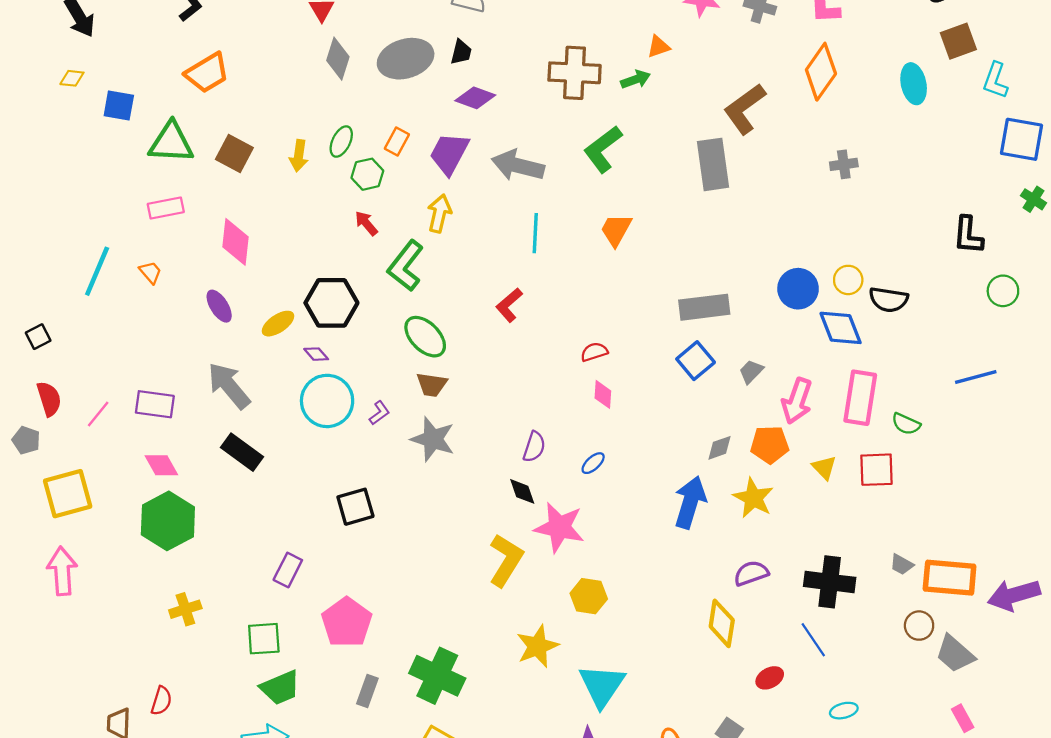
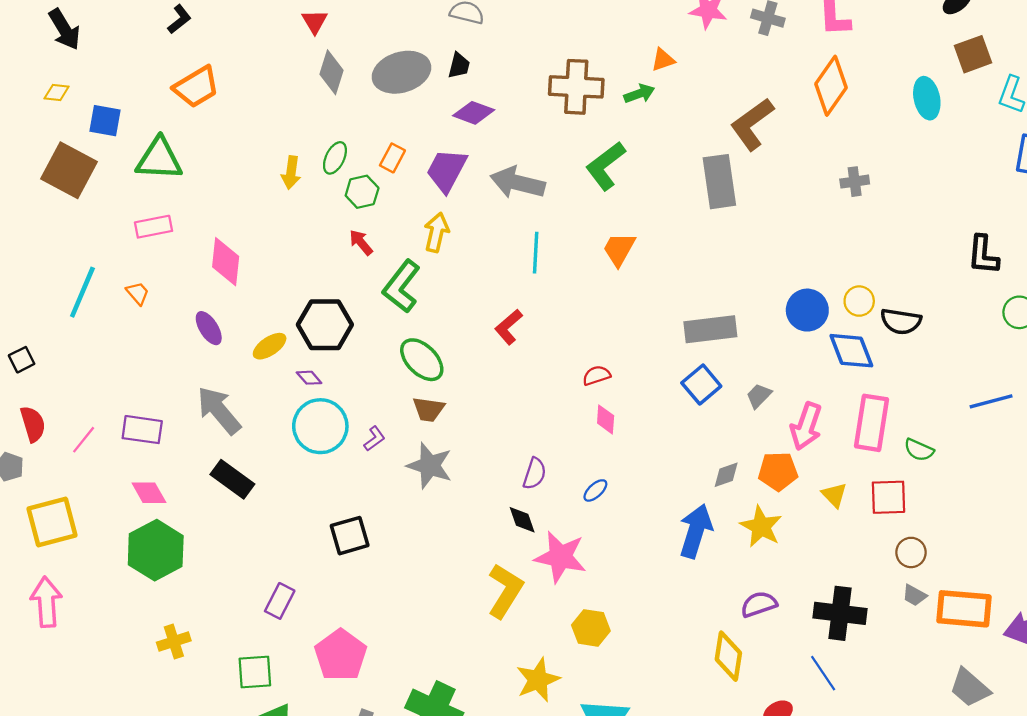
brown square: (234, 153) -> (69, 170), moved, size x1.4
brown circle: (919, 626) -> (911, 552), moved

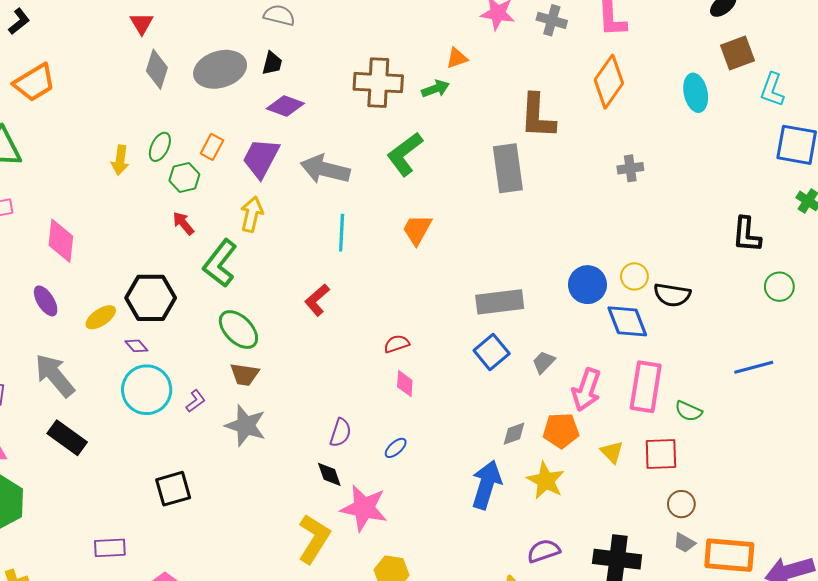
brown L-shape: (752, 124) -> (537, 116), turned -51
purple rectangle: (280, 601) -> (110, 548), turned 60

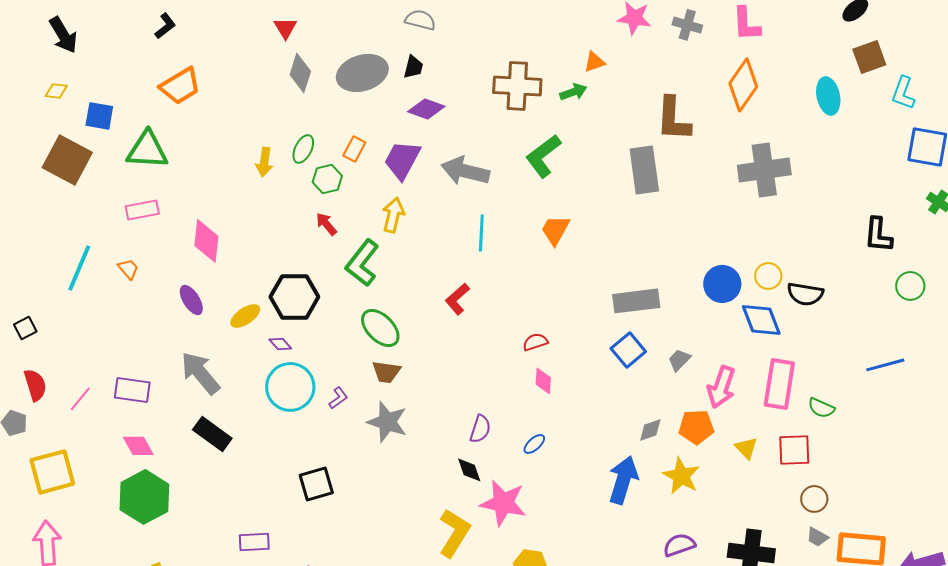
gray cross: (630, 168) -> (764, 170), size x2.0

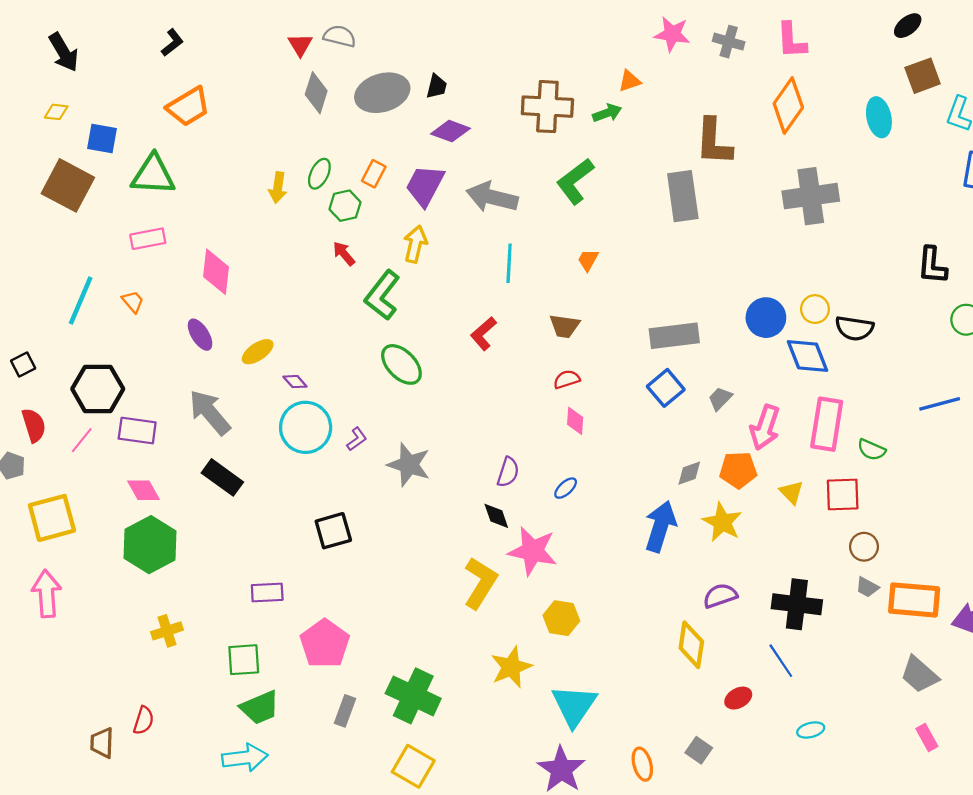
gray semicircle: (420, 20) -> (340, 36), moved
orange trapezoid: (555, 230) -> (588, 260), size x0.7
black hexagon: (294, 297) -> (98, 389), moved
brown trapezoid: (386, 372) -> (565, 326), moved

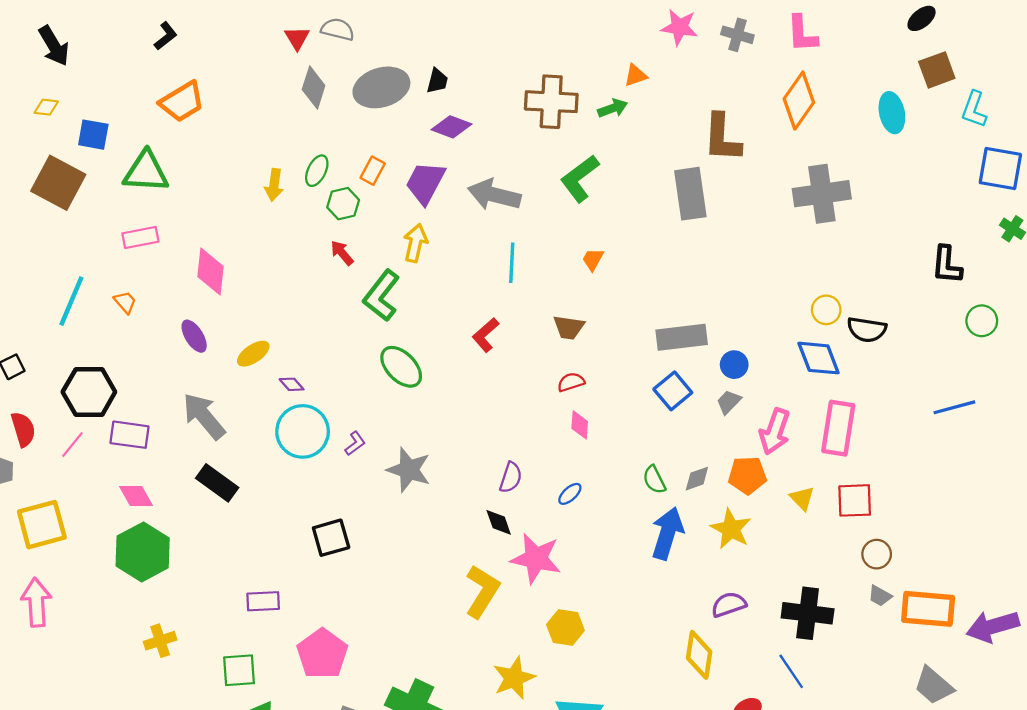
blue circle: (766, 318) -> (734, 365), moved, size x0.7
green semicircle: (871, 450) -> (654, 480), moved, turned 40

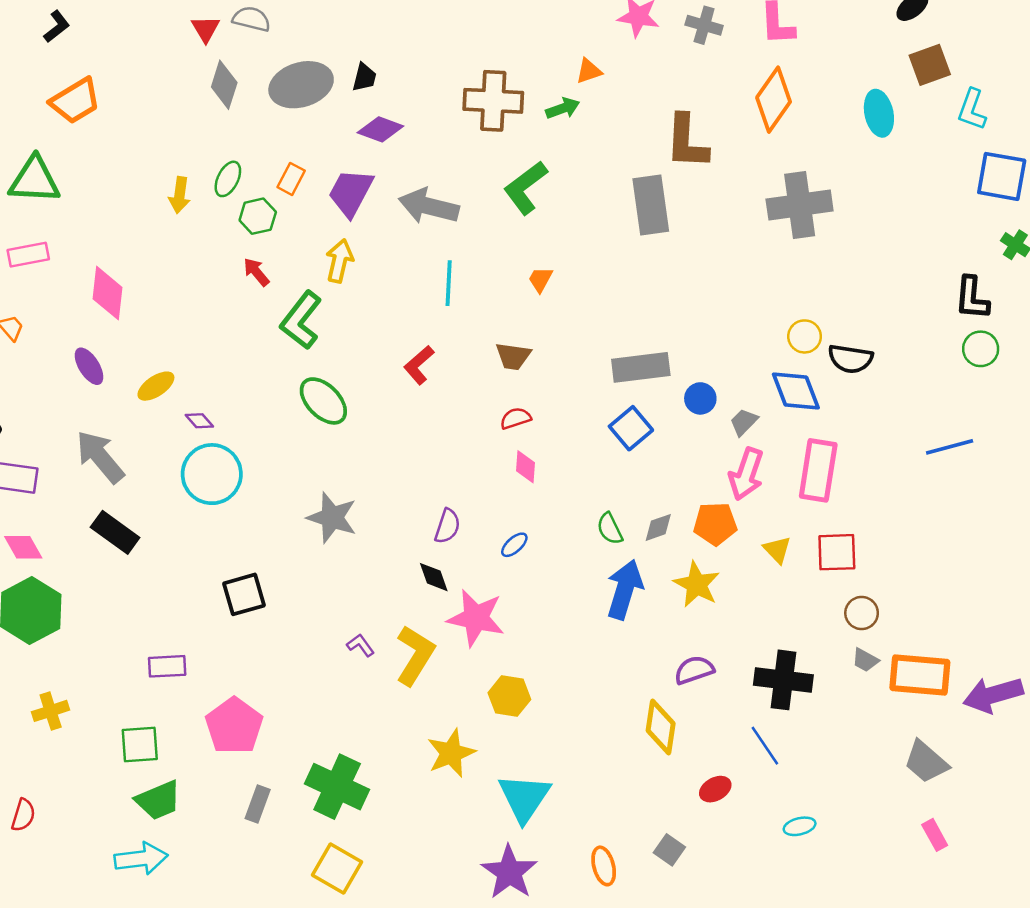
black L-shape: (947, 265) -> (972, 298), moved
gray trapezoid: (729, 402) -> (744, 422), moved
purple L-shape: (355, 443) -> (361, 645), moved, turned -90

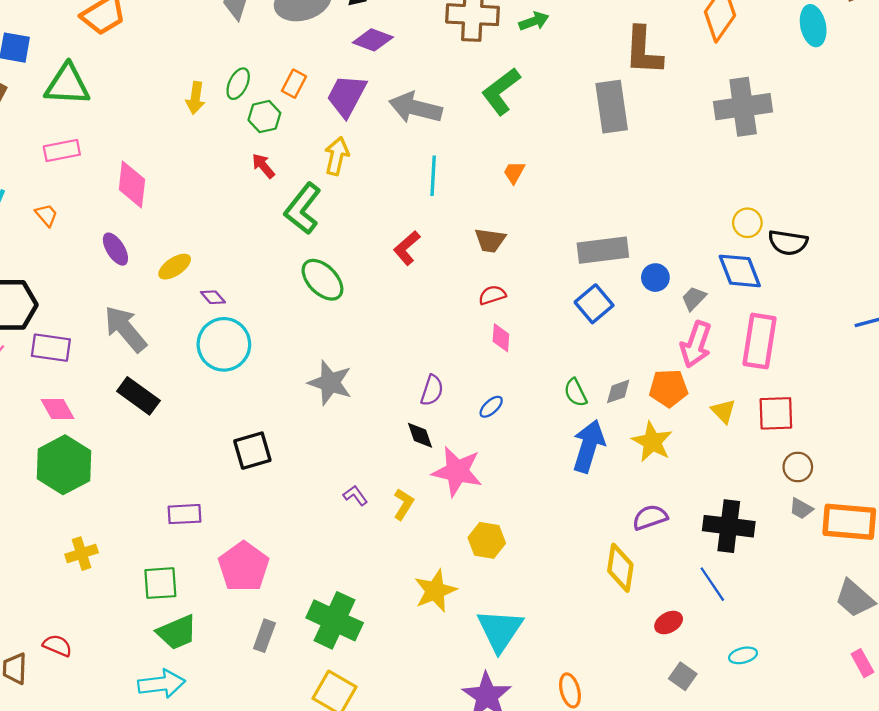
yellow L-shape: (415, 655) -> (404, 504), size x0.6
red semicircle: (23, 815) -> (57, 646), turned -84
gray square: (669, 850) -> (683, 676), moved

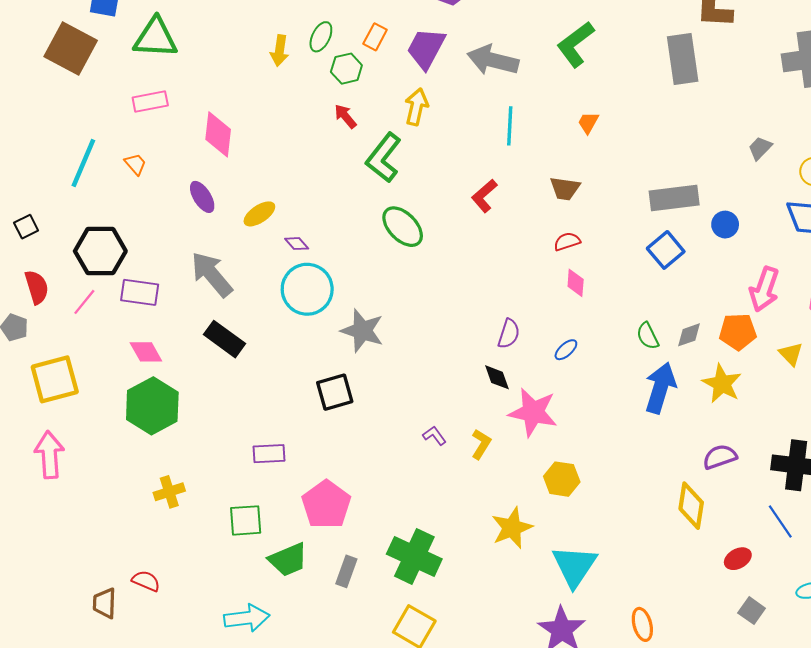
gray trapezoid: (694, 298) -> (760, 148), moved
gray star: (330, 383) -> (362, 331), moved
green trapezoid: (177, 632) -> (288, 560), moved

